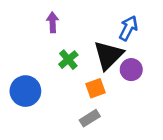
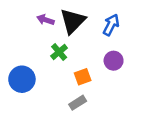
purple arrow: (53, 22) -> (45, 20), turned -70
black triangle: (108, 55) -> (73, 21), moved

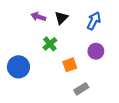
black triangle: (73, 21) -> (61, 18), size x0.6
gray rectangle: (78, 103) -> (81, 89), moved

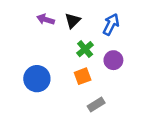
green cross: (50, 44) -> (85, 49), moved
blue circle: (18, 67) -> (37, 79), moved

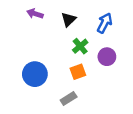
purple arrow: (46, 19) -> (35, 14), moved
gray rectangle: (96, 105) -> (69, 98), moved

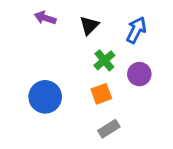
gray rectangle: (69, 98) -> (109, 129), moved

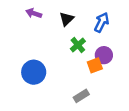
orange square: (101, 94) -> (95, 65), moved

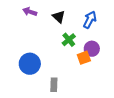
black triangle: (67, 19) -> (59, 17), turned -32
gray rectangle: (81, 96) -> (54, 85), moved, turned -56

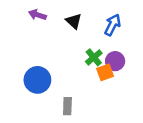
green cross: (69, 40) -> (94, 57), moved

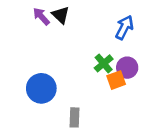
purple arrow: (37, 15) -> (41, 16), turned 30
black triangle: (74, 21) -> (61, 15), moved

